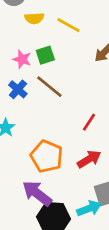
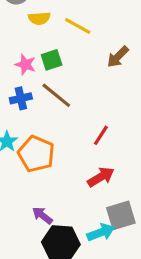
blue cross: (18, 89) -> (21, 98), turned 36
orange pentagon: (47, 156) -> (36, 154), moved
purple arrow: (37, 193) -> (42, 215), size x0.6

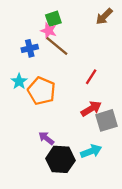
pink star: (25, 65) -> (49, 31), moved
gray square: (121, 215) -> (107, 120), moved

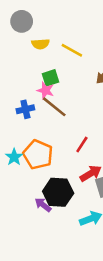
red line: (91, 77) -> (82, 144), moved
cyan star: (19, 81) -> (14, 157), moved
black hexagon: (60, 159) -> (58, 192), moved

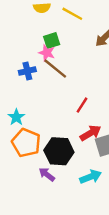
orange pentagon: (38, 155) -> (26, 143), moved
purple arrow: (43, 205) -> (47, 174), moved

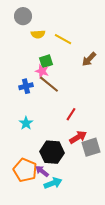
cyan star: (16, 117) -> (26, 123), moved
orange pentagon: (26, 143) -> (25, 170), moved
cyan arrow: (91, 177) -> (53, 183), moved

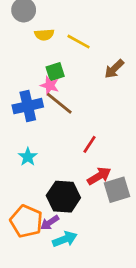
blue cross: (26, 86) -> (28, 106), size x1.5
purple arrow: (42, 171) -> (50, 223), turned -72

